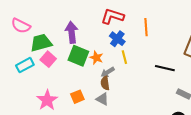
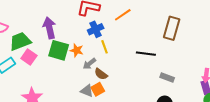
orange line: (146, 27) -> (123, 15), turned 66
blue cross: (117, 39) -> (96, 29), turned 35
brown semicircle: (105, 83) -> (101, 74), moved, turned -40
orange square: (77, 97) -> (98, 89), moved

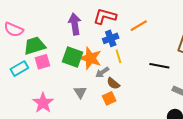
purple arrow: (49, 28) -> (75, 24), moved
orange star: (77, 50) -> (90, 58), size x1.6
pink square: (29, 57) -> (42, 62), turned 35
gray triangle: (87, 91) -> (80, 92), moved, turned 32

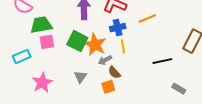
black line: (159, 66) -> (162, 61), turned -30
cyan rectangle: (19, 69) -> (22, 56), moved

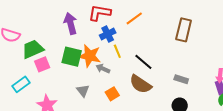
gray arrow: (105, 60) -> (103, 69), turned 64
black line: (162, 61) -> (143, 62), moved, turned 66
brown semicircle: (114, 73) -> (140, 84), moved, size x1.6

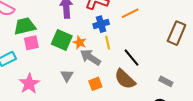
orange star: (90, 56) -> (80, 42), size x0.6
gray arrow: (103, 69) -> (90, 57), size x1.5

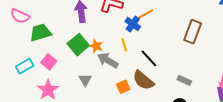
blue cross: (101, 24) -> (133, 24), moved, turned -35
green square: (62, 40) -> (78, 45), turned 30
pink square: (31, 43) -> (49, 62), moved, turned -35
orange square: (95, 84) -> (123, 87), moved

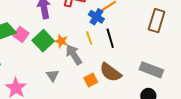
black line: (149, 58) -> (110, 38), moved, turned 30
gray arrow: (108, 60) -> (74, 55), turned 30
pink square: (49, 62) -> (21, 35), moved
gray rectangle: (184, 80) -> (151, 70), size x1.6

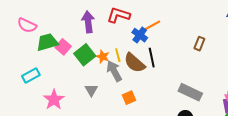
brown rectangle: (157, 21) -> (199, 44), size x0.6
yellow line: (89, 38) -> (118, 55), moved
brown semicircle: (110, 72) -> (134, 63), moved

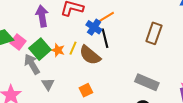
brown rectangle: (199, 44) -> (154, 33), size x1.5
yellow line: (118, 55) -> (73, 48), turned 40
black line: (152, 58) -> (105, 38), moved
gray arrow: (114, 71) -> (32, 64), moved

